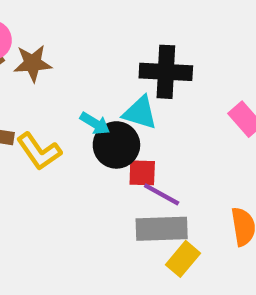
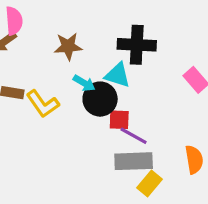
brown star: (33, 63) -> (68, 46), moved

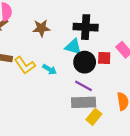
cyan arrow: (84, 83) -> (50, 69), moved
black circle: (100, 99) -> (85, 62), moved
red square: (119, 120) -> (104, 58), moved

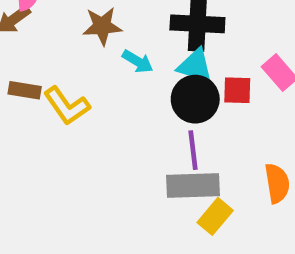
cyan triangle: (73, 47) -> (195, 66), moved
cyan arrow: (50, 69) -> (138, 61), moved
purple line: (84, 86) -> (193, 150), turned 54

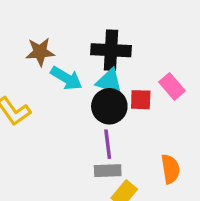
cyan arrow: (138, 61) -> (66, 78), size x1.4
gray rectangle: (193, 185) -> (108, 171), size x0.7

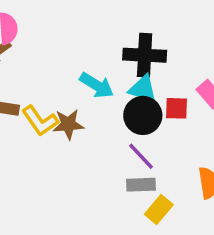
brown star: (40, 52) -> (68, 124), moved
purple line: (108, 144) -> (141, 156), turned -36

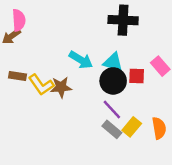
black cross: (145, 55) -> (123, 20), moved
gray rectangle: (141, 185) -> (112, 129), turned 42
yellow rectangle: (159, 209) -> (132, 127), moved

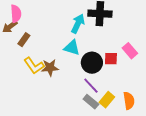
cyan arrow: (81, 60) -> (78, 24), moved, turned -96
cyan triangle: (113, 62) -> (72, 48), moved
brown rectangle: (18, 76) -> (24, 40), moved, turned -64

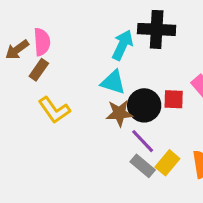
pink semicircle: (16, 14) -> (42, 42), moved
brown star: (50, 68) -> (119, 113), moved

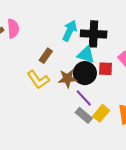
black cross: (157, 29) -> (94, 34), moved
brown rectangle: (39, 70) -> (46, 56), moved
cyan triangle: (113, 82) -> (86, 55), moved
yellow L-shape: (54, 110) -> (38, 80), moved

